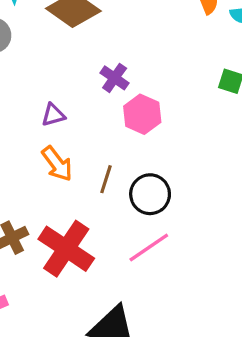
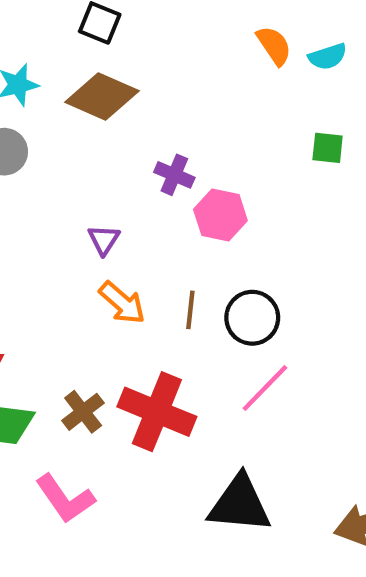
purple triangle: (53, 115) -> (104, 240), turned -30

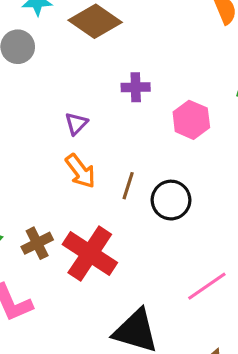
purple cross: (174, 175) -> (136, 87), turned -36
pink hexagon: (220, 215) -> (191, 120), moved
pink line: (265, 388) -> (207, 286), moved

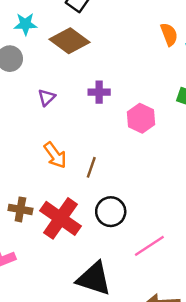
purple triangle: (76, 124) -> (47, 97), moved
black circle: (171, 200) -> (111, 212), moved
brown cross: (37, 243) -> (20, 209), turned 35

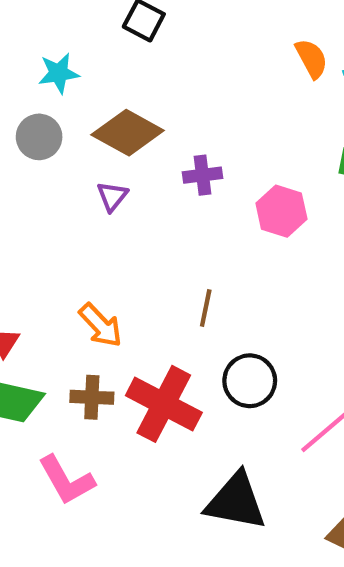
brown diamond: (70, 41) -> (128, 133), moved
orange arrow: (55, 155) -> (101, 325), moved

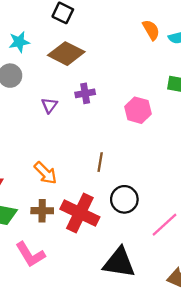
brown diamond: (128, 133) -> (66, 54), moved
purple cross: (202, 175) -> (85, 93), moved

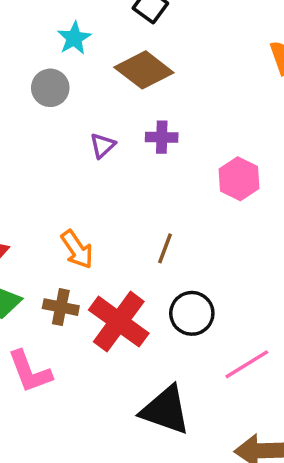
cyan star: (19, 42) -> (74, 38), turned -30

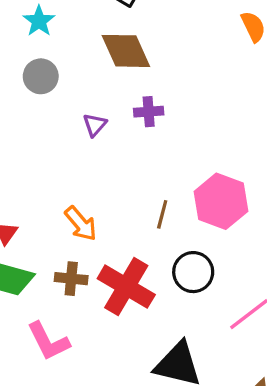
cyan star: (74, 38) -> (39, 21), moved
brown diamond: (144, 70) -> (126, 51), turned 34
pink hexagon: (239, 179) -> (221, 201), moved, size x1.4

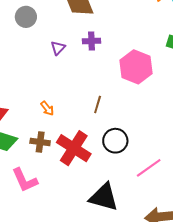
pink hexagon: (221, 201) -> (136, 67), moved
orange arrow: (81, 224) -> (47, 108), size x0.7

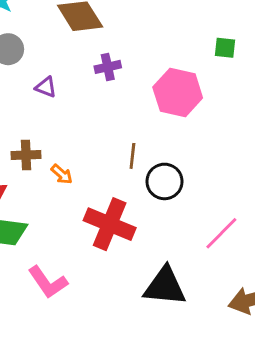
purple triangle: (58, 48) -> (46, 87), moved, turned -42
black circle: (115, 141) -> (165, 181), moved
brown cross: (40, 142) -> (26, 155), moved

